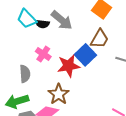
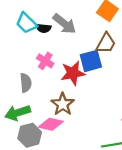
blue square: (85, 55) -> (91, 61), turned 30

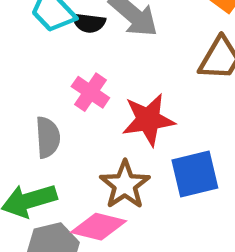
blue square: (91, 61) -> (195, 174), moved

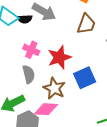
gray semicircle: (48, 137) -> (29, 74), moved

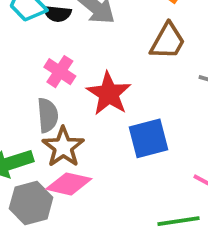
red star: (59, 57) -> (109, 94), turned -30
brown star: (54, 88) -> (63, 147), moved

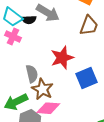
pink cross: (60, 72) -> (13, 37), moved
red star: (109, 94) -> (62, 58), turned 30

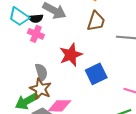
pink cross: (13, 37) -> (36, 34), moved
brown star: (42, 89) -> (41, 89), moved

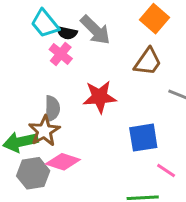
blue square: (96, 74) -> (143, 138), moved

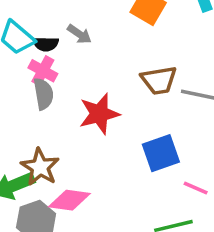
gray arrow: (95, 30) -> (79, 34), size x0.6
brown trapezoid: (148, 62) -> (159, 80), moved, turned 56
gray semicircle: (52, 109) -> (43, 94), moved

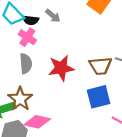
brown trapezoid: (159, 80) -> (100, 66), moved
gray semicircle: (43, 94) -> (26, 64), moved

